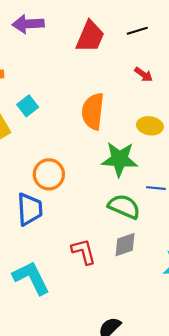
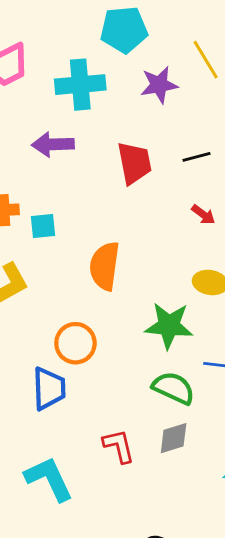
red trapezoid: (90, 36) -> (134, 163), turned -36
cyan square: (28, 106) -> (43, 226), moved, turned 30
orange semicircle: (93, 111) -> (105, 266), moved

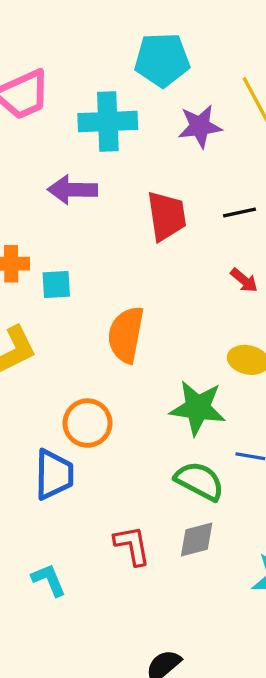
cyan L-shape: (49, 479) -> (49, 580), size x0.6

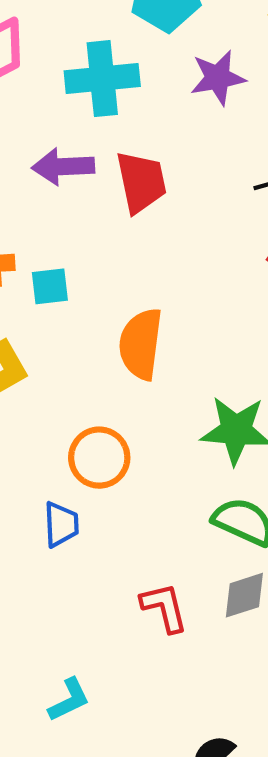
red trapezoid: (167, 216) -> (141, 182), moved
blue trapezoid: (54, 474) -> (61, 524), size x0.7
cyan L-shape: (49, 580) -> (69, 700), moved, turned 90

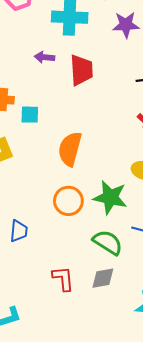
purple arrow: (63, 167) -> (44, 57), size x0.7
orange circle: (99, 458) -> (68, 201), moved

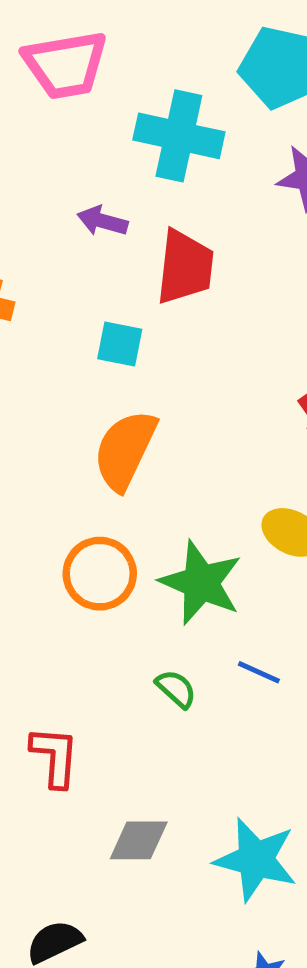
cyan square: (30, 115) -> (120, 344), moved
green semicircle: (108, 242) -> (176, 689), size x0.6
gray diamond: (103, 278) -> (139, 840), moved

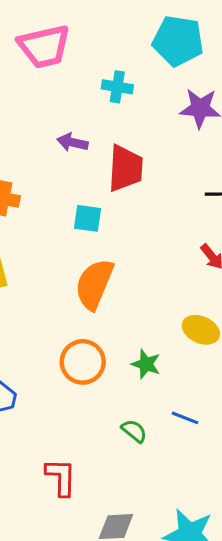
cyan cross: (179, 136) -> (117, 87), size x0.6
green star: (201, 583) -> (146, 364), size x0.6

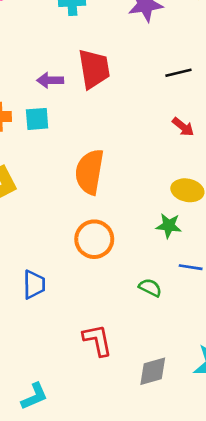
purple arrow: (73, 142) -> (50, 80), moved
cyan square: (87, 218) -> (37, 119), moved
green star: (146, 364) -> (169, 226), moved

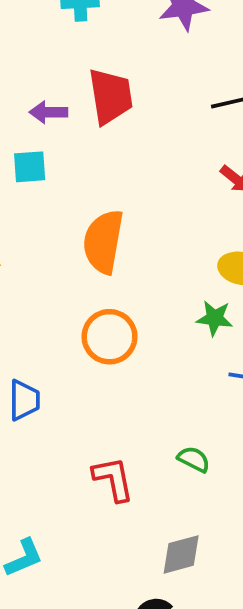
green semicircle: (150, 288) -> (194, 459), moved
gray diamond: (153, 371) -> (181, 554), moved

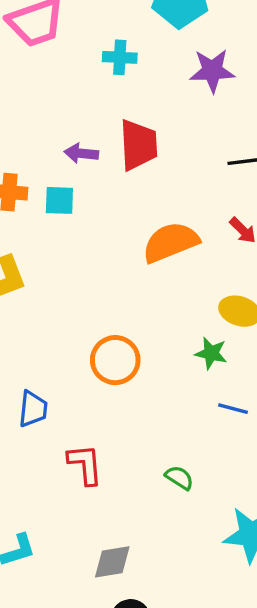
orange semicircle: (103, 242) -> (171, 242), moved, turned 52
red L-shape: (113, 479) -> (85, 464), moved
gray diamond: (181, 554) -> (112, 562), moved

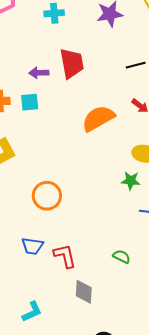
orange circle: (115, 360) -> (47, 196), moved
blue trapezoid: (33, 409) -> (32, 246), moved, turned 100
gray diamond: (112, 562) -> (84, 292), moved, turned -70

